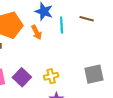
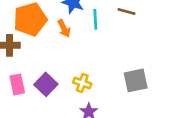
yellow cross: (51, 76) -> (82, 83), turned 32

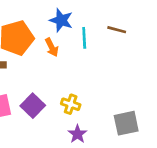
gray square: (136, 80) -> (126, 123), moved

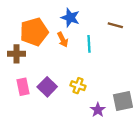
cyan line: (84, 38) -> (89, 44), moved
purple star: (77, 134) -> (98, 110), moved

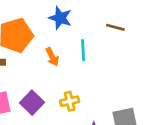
orange arrow: (63, 40) -> (52, 57), moved
yellow cross: (78, 86) -> (70, 101), turned -32

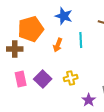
orange arrow: (52, 57) -> (58, 45), turned 48

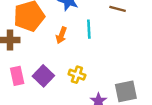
yellow cross: (71, 78) -> (77, 75), turned 32

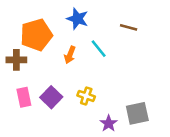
cyan line: (89, 29) -> (99, 49), turned -36

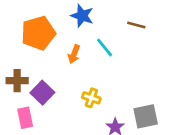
brown cross: (16, 60) -> (17, 81), moved
pink rectangle: (24, 97) -> (25, 118), moved
purple square: (51, 97) -> (42, 93), moved

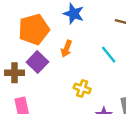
cyan line: (105, 48) -> (109, 55), moved
purple square: (42, 93) -> (37, 62), moved

